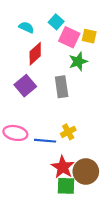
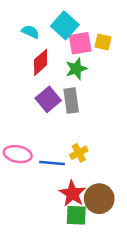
cyan square: (56, 22) -> (65, 25), size x1.5
pink square: (69, 37) -> (80, 43), turned -35
green star: (78, 61) -> (76, 69), moved
purple square: (25, 86) -> (48, 99), moved

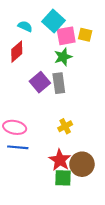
red diamond: (41, 62) -> (17, 52), moved
blue line: (52, 163) -> (18, 147), moved

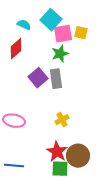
blue line: (18, 147) -> (14, 166), moved

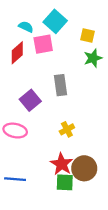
pink square: (63, 34) -> (43, 44), moved
green star: (60, 54) -> (93, 58), moved
purple square: (38, 78) -> (30, 100), moved

